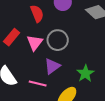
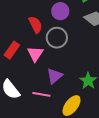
gray circle: (58, 40) -> (57, 38), moved

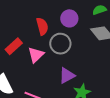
purple triangle: (55, 76) -> (67, 76), moved

